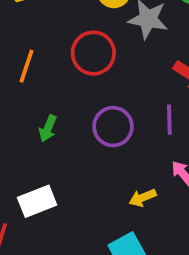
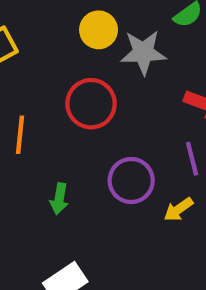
yellow arrow: (143, 198) -> (179, 209), moved

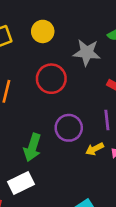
yellow circle: (99, 30) -> (43, 31), moved
green arrow: (59, 199) -> (32, 147), moved, size x1.5

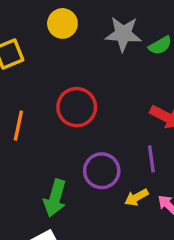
yellow circle: (43, 31) -> (62, 23), moved
gray star: (87, 53) -> (123, 34), moved

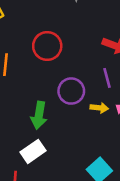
yellow arrow: (136, 197) -> (99, 108), turned -138

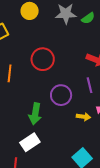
yellow arrow: (99, 108) -> (83, 117), moved

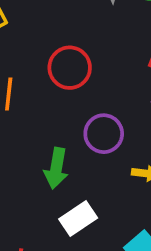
white rectangle: (30, 142) -> (78, 218), moved

